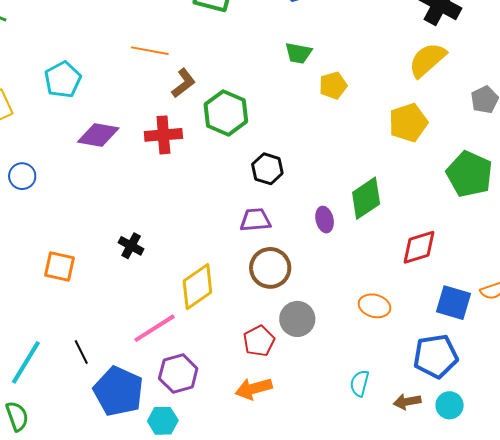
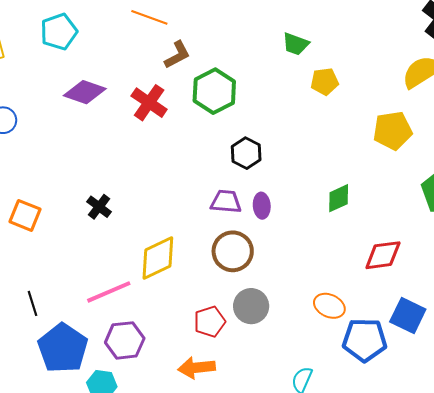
red cross: (163, 135) -> (149, 103), turned 30
green diamond: (366, 198) -> (339, 198), size x0.7
purple ellipse: (325, 220) -> (262, 206), moved
blue pentagon: (436, 356) -> (365, 340), moved

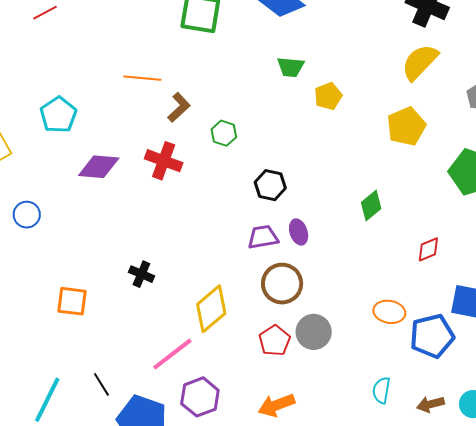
green hexagon: (214, 91) -> (224, 133), size x0.6
red diamond: (383, 255) -> (428, 249), size x0.7
red pentagon: (210, 322) -> (275, 341), moved

